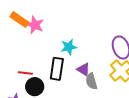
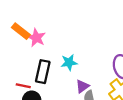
black rectangle: (57, 69) -> (43, 72), moved
purple triangle: (83, 70) -> (82, 86), turned 48

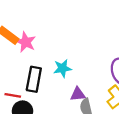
purple triangle: (82, 86) -> (78, 94), turned 32

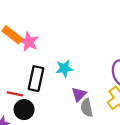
purple triangle: (78, 94) -> (79, 94), turned -42

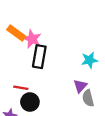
cyan star: (64, 69) -> (90, 60), moved
black rectangle: (36, 79) -> (39, 57), moved

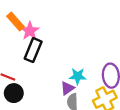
cyan star: (90, 60) -> (78, 76), moved

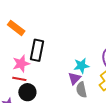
pink star: (30, 31) -> (21, 64), moved, turned 30

